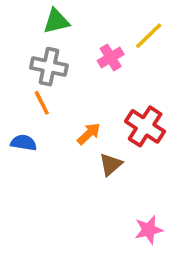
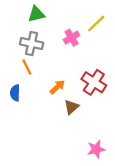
blue semicircle: (24, 143) -> (15, 93), turned -98

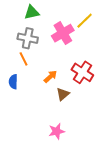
pink cross: (72, 38) -> (63, 33), size x1.5
pink star: (96, 149) -> (57, 131), moved

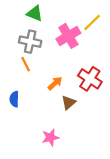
green triangle: (32, 12) -> (35, 13), turned 35
blue semicircle: (13, 82) -> (14, 99), moved
pink star: (57, 131) -> (50, 137), moved

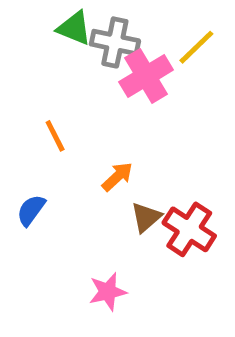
gray cross: (30, 42) -> (115, 42), moved
red cross: (90, 79) -> (189, 229), moved
blue semicircle: (14, 99) -> (31, 210), turned 35

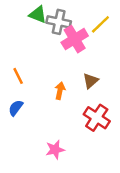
orange line: (55, 136) -> (18, 76), moved
orange arrow: (117, 177) -> (60, 91), turned -35
brown triangle: (146, 217) -> (91, 81), moved

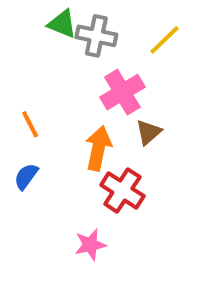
pink cross: (75, 39) -> (122, 92), moved
orange arrow: (60, 91) -> (98, 148), size x1.5
red cross: (97, 118) -> (122, 190), moved

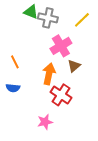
blue semicircle: (26, 176) -> (13, 88), turned -120

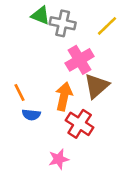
orange line: (15, 62) -> (19, 93), moved
brown triangle: (74, 66) -> (97, 86), size x1.5
blue semicircle: (13, 88) -> (31, 115), moved

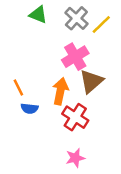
gray cross: (63, 23) -> (76, 18), moved, turned 30
pink star: (59, 159) -> (75, 158), moved

